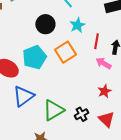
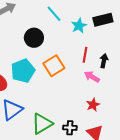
cyan star: (77, 25) -> (79, 26), moved
black cross: (81, 114) -> (70, 128), turned 32

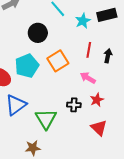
pink arrow: (92, 77) -> (88, 78), moved
green triangle: (42, 124) -> (46, 119), turned -30
black cross: (70, 128) -> (74, 105), moved

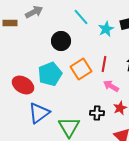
red line: (89, 50) -> (104, 64), moved

